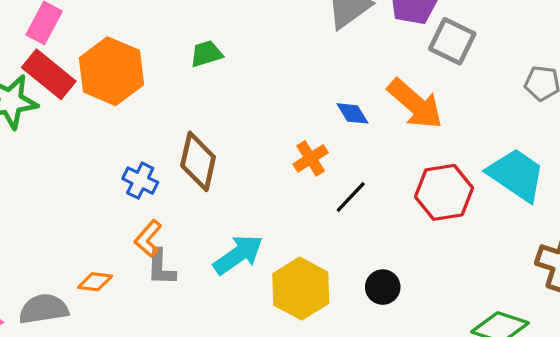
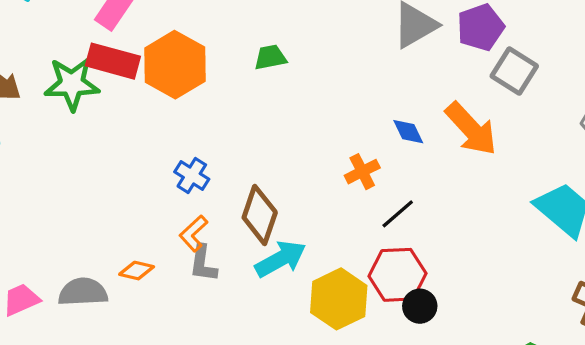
red rectangle: (49, 74) -> (113, 61), turned -30
brown diamond: (198, 161) -> (260, 215), moved
red hexagon: (444, 192) -> (397, 275), moved

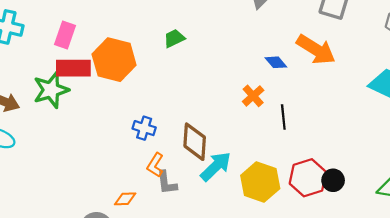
black line: (398, 214) -> (283, 117), turned -40
red hexagon: (397, 275) -> (308, 178), moved
black circle: (420, 306) -> (333, 180), moved

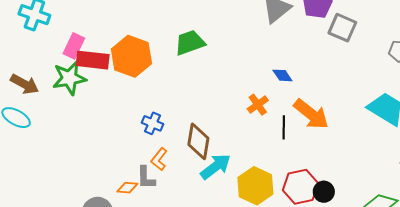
pink rectangle: (65, 35) -> (74, 46), moved
green trapezoid: (174, 38) -> (190, 43), size x1.5
orange arrow: (316, 50) -> (311, 114), moved
gray L-shape: (167, 183) -> (146, 178), moved

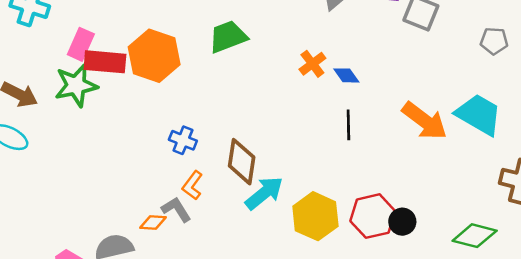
orange cross: (258, 105) -> (312, 64), moved
orange arrow: (311, 114) -> (425, 121), moved
black line: (284, 127) -> (348, 125), moved
gray L-shape: (146, 178) -> (176, 209), turned 150

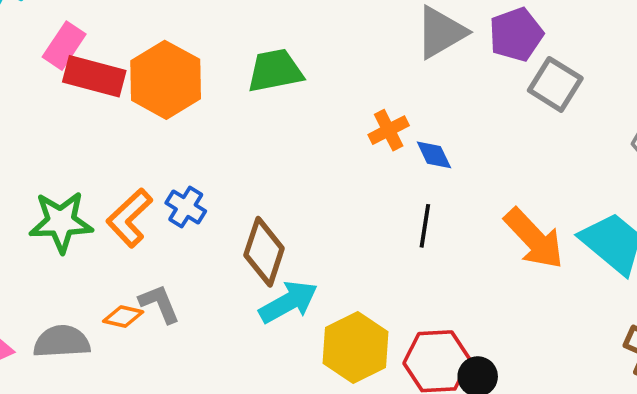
green star: (76, 85) -> (61, 222), moved
orange L-shape: (192, 185) -> (129, 218), moved, size x1.4

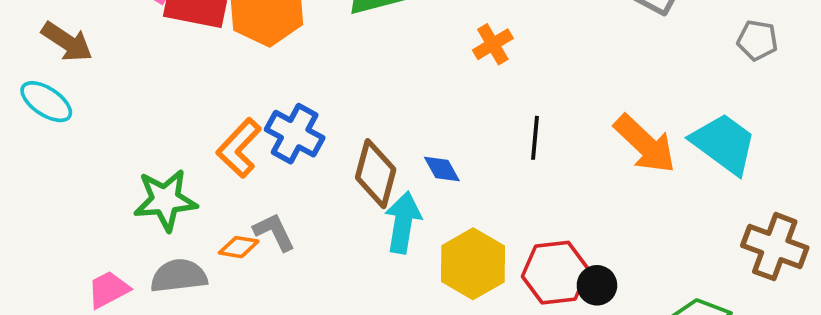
blue diamond: (434, 155) -> (442, 169), moved
blue cross: (186, 207) -> (295, 134), size x1.4
green star: (61, 222) -> (165, 200), moved
cyan arrow: (288, 302) -> (403, 222), turned -48

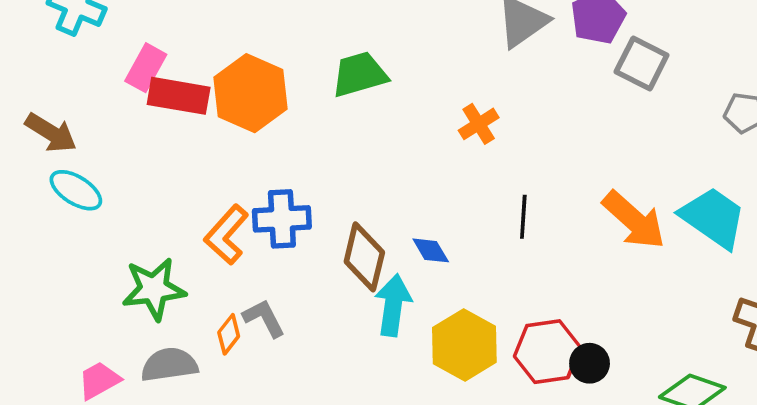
cyan ellipse: (46, 102) -> (76, 190), moved
blue cross: (295, 134) -> (282, 219), turned -30
orange diamond: (239, 247) -> (229, 334), turned -60

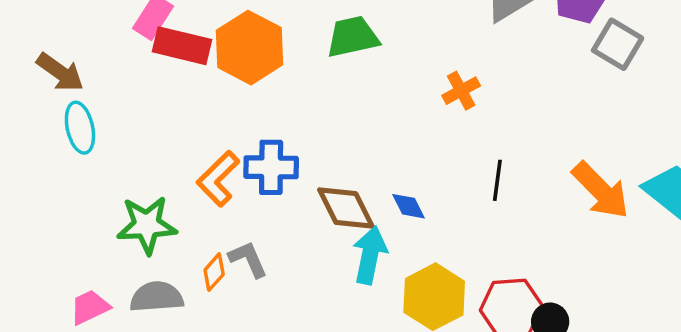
cyan ellipse: (76, 190) -> (80, 128), turned 42
brown diamond: (364, 257) -> (346, 208), turned -44

